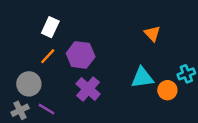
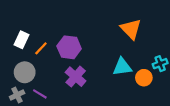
white rectangle: (50, 27) -> (21, 40), moved
orange triangle: (152, 34) -> (131, 29), size x1.5

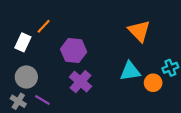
orange line: (41, 48) -> (44, 26), moved
gray cross: (17, 95) -> (18, 101), turned -32

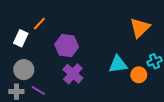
orange triangle: (139, 31) -> (140, 28), moved, turned 30
gray cross: (18, 101) -> (16, 92), turned -32

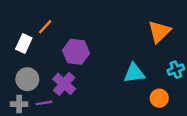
purple cross: (73, 74) -> (64, 84), moved
orange circle: (139, 75) -> (159, 98), moved
purple line: (38, 90) -> (44, 103), turned -40

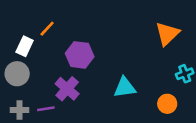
cyan triangle: (134, 73) -> (125, 87), moved
gray circle: (27, 79) -> (17, 74), moved

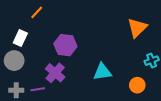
orange line: (47, 29) -> (37, 12), moved

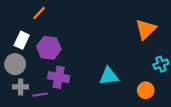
purple hexagon: (65, 45) -> (49, 48), moved
purple cross: (55, 73) -> (59, 77), turned -30
gray cross: (16, 90) -> (21, 87), moved

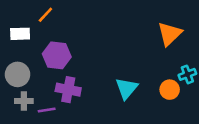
white rectangle: (22, 40) -> (20, 34), moved, turned 63
cyan triangle: (109, 76) -> (127, 88), turned -42
orange circle: (146, 90) -> (170, 90), moved

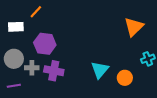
orange circle: (170, 90) -> (125, 78), moved
gray cross: (24, 101) -> (32, 68), moved
purple line: (47, 110) -> (14, 86), moved

